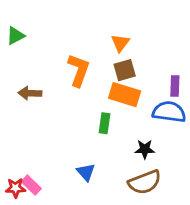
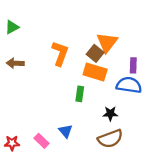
orange triangle: (120, 43) -> (107, 42), moved, size x1.5
brown square: (125, 70) -> (95, 53), turned -35
brown arrow: (30, 93) -> (15, 63), moved
pink rectangle: (31, 185) -> (41, 141), moved

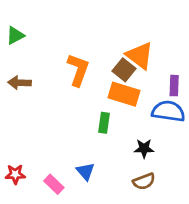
orange triangle: (107, 42) -> (140, 56), turned -30
brown semicircle: (110, 139) -> (144, 181), size x0.7
red star: (12, 143) -> (15, 174), moved

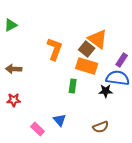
brown arrow: (20, 83) -> (14, 69), moved
purple rectangle: (174, 86) -> (122, 60), turned 32
black star: (144, 148) -> (106, 91), moved
red star: (15, 174) -> (14, 100), moved

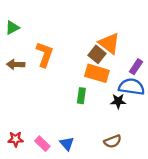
orange L-shape: (55, 49) -> (45, 54), moved
brown arrow: (14, 69) -> (16, 64), moved
red star: (14, 100) -> (16, 139), moved
blue triangle: (60, 120) -> (67, 144), moved

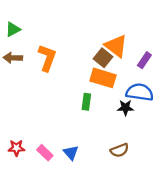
brown arrow: (16, 64) -> (13, 58), moved
purple rectangle: (136, 67) -> (144, 60), moved

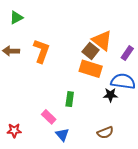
green triangle: (13, 29) -> (16, 17), moved
green rectangle: (86, 102) -> (70, 99), moved
pink rectangle: (45, 153) -> (49, 117), moved

